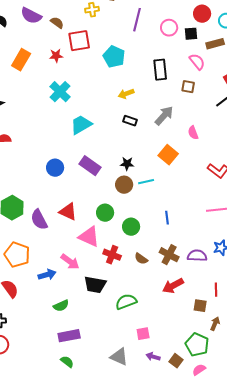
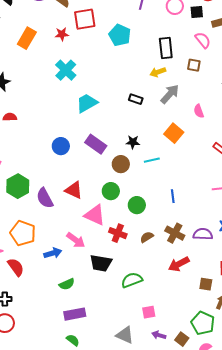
yellow arrow: (126, 94) -> (158, 72), moved
brown circle: (124, 185) -> (121, 164), moved
brown semicircle: (141, 259) -> (147, 237), turned 112

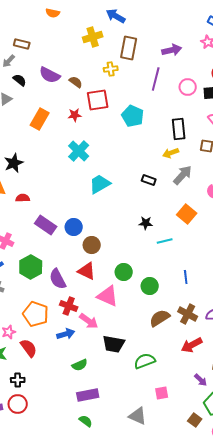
purple rectangle: (96, 144) -> (46, 225), moved
brown circle: (121, 164) -> (92, 245), moved
red cross: (118, 233) -> (69, 306), moved
brown semicircle: (147, 237) -> (160, 318), size x1.5
purple arrow: (159, 335) -> (201, 380), moved, turned -152

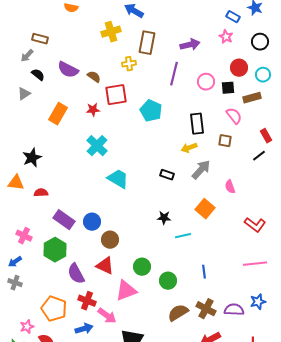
cyan trapezoid: (100, 184) -> (118, 179), turned 60
green hexagon: (31, 267) -> (55, 250), moved
pink triangle: (108, 296) -> (126, 291), turned -45

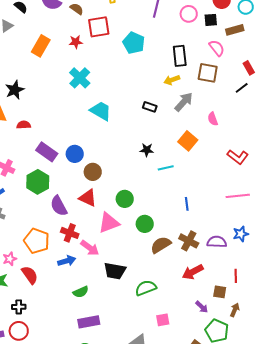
brown square: (225, 141) -> (208, 73), size x1.5
green circle: (168, 281) -> (145, 224), moved

